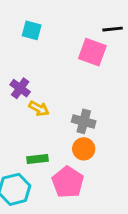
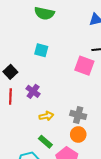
yellow arrow: (39, 108) -> (46, 116), moved, turned -40
green rectangle: (37, 159) -> (45, 142), turned 48

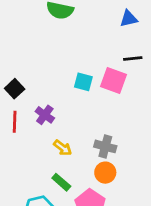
cyan square: (41, 50) -> (83, 82), moved
yellow arrow: (46, 116) -> (63, 148), turned 48

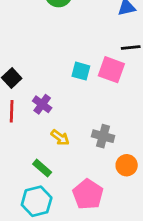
orange circle: (105, 173) -> (127, 165), moved
green rectangle: (61, 182) -> (42, 168), moved

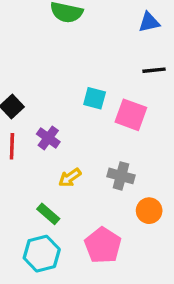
pink square: (111, 70) -> (131, 115), moved
yellow arrow: (60, 138) -> (70, 178), turned 108

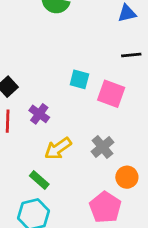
gray cross: (121, 176) -> (102, 147), turned 35
yellow arrow: (70, 178) -> (58, 148), size x1.4
pink pentagon: (103, 245) -> (105, 207), moved

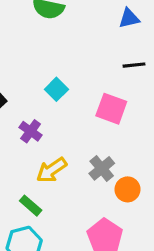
cyan square: (79, 79) -> (56, 89), moved, turned 30
orange circle: (127, 177) -> (127, 189), moved

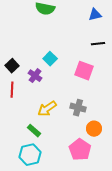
purple cross: (31, 131) -> (35, 76), moved
gray cross: (102, 168) -> (78, 108), turned -35
orange circle: (127, 189) -> (94, 129), moved

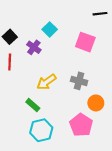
cyan hexagon: (30, 155) -> (41, 130), moved

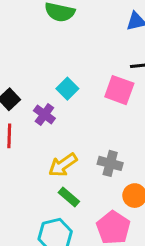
pink square: (85, 42) -> (119, 90), moved
green rectangle: (33, 105) -> (69, 197), moved

